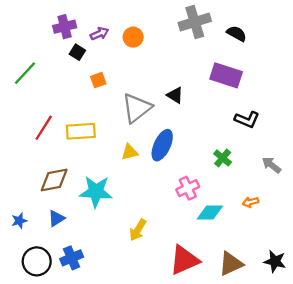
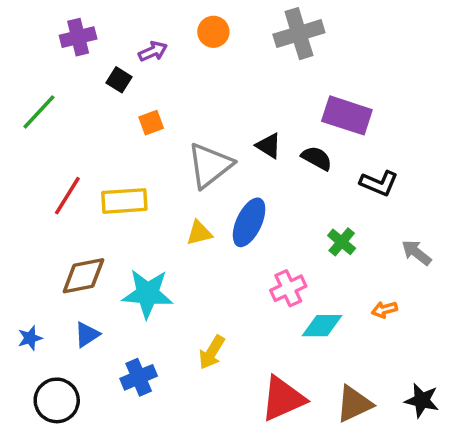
purple cross: (65, 27) -> (78, 37), moved
black semicircle: (237, 34) -> (317, 158), moved
orange circle: (133, 37) -> (213, 32), moved
blue cross: (72, 258) -> (139, 377), moved

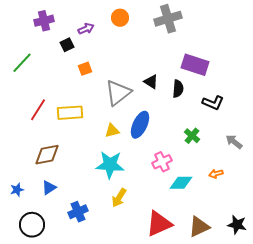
black square: (119, 80) -> (67, 45), turned 32
black semicircle: (317, 158) -> (178, 89), turned 66
cyan star: (148, 294) -> (110, 165), moved

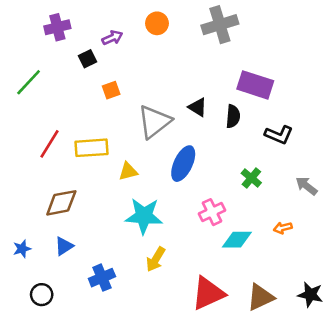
yellow triangle: (112, 131) -> (128, 171), moved
black circle: (32, 225) -> (42, 295), size x0.7

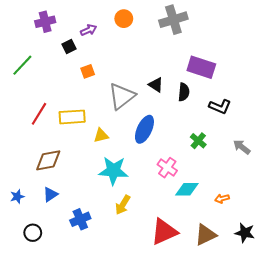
pink cross: (212, 212) -> (167, 168), turned -30
orange arrow: (283, 228) -> (222, 199), moved

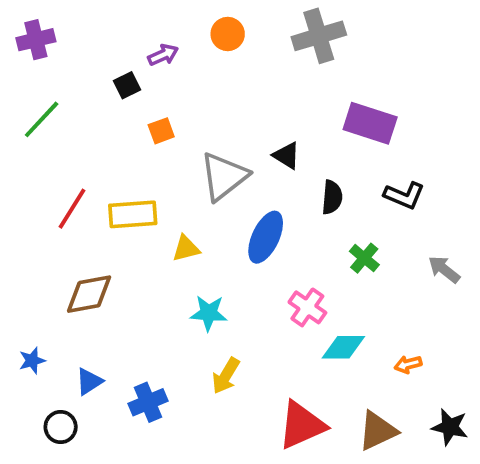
purple cross: (45, 22) -> (36, 40), moved
black semicircle: (184, 92) -> (332, 197), moved
cyan star: (113, 171) -> (209, 313), size x0.7
blue triangle: (50, 194) -> (89, 381), moved

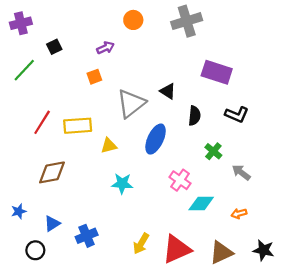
purple arrow: (163, 55) -> (105, 48), moved
black square: (127, 85) -> (54, 47), moved
gray arrow: (444, 269) -> (241, 172), moved
yellow arrow: (226, 376) -> (141, 244), moved

